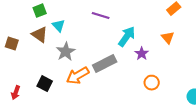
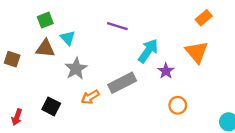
brown triangle: (40, 35) -> (45, 48), turned -30
orange triangle: (168, 38) -> (197, 52), size x1.5
orange arrow: (78, 76) -> (90, 97), size x0.7

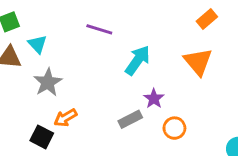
purple star: (166, 71) -> (154, 99), moved
gray rectangle: (122, 83) -> (130, 119), moved, size x0.7
black square: (51, 106) -> (42, 137), moved

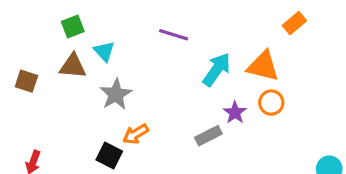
orange triangle: (198, 62) -> (263, 66), moved, turned -36
orange circle: (174, 128) -> (271, 103), moved

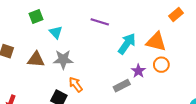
brown triangle: (73, 66) -> (36, 59), moved
gray star: (116, 94) -> (63, 59), turned 30
orange arrow: (136, 134) -> (76, 85), turned 84

